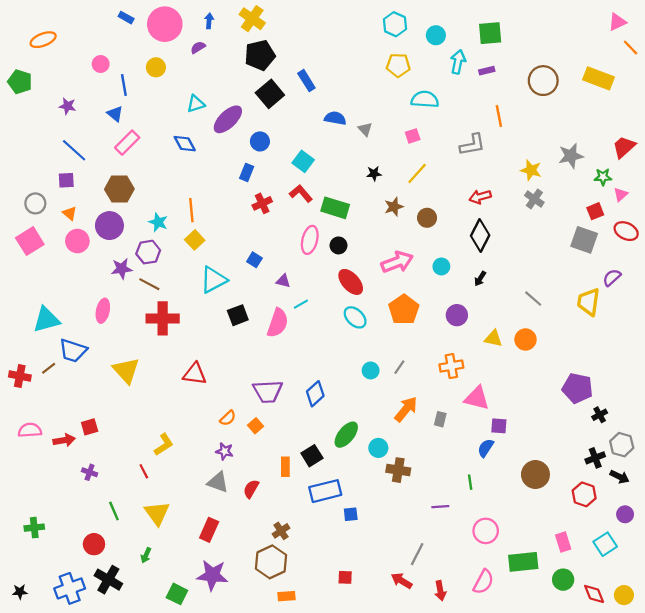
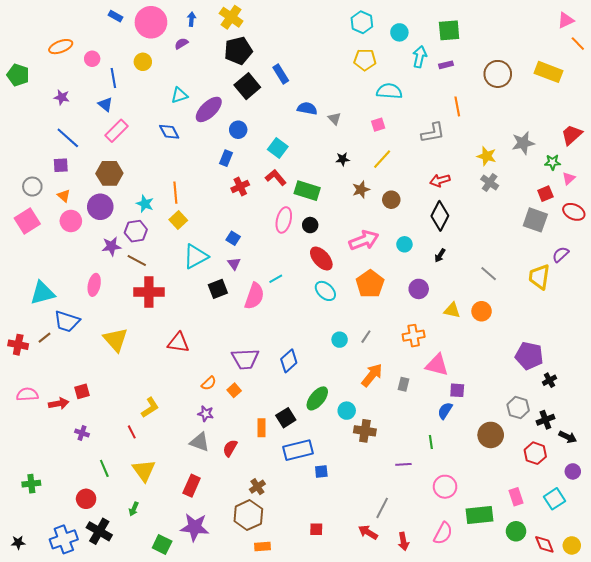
orange ellipse: (43, 40) -> (61, 47), moved
purple triangle: (283, 281) -> (234, 264), moved, turned 40
gray hexagon: (622, 445) -> (518, 408), moved

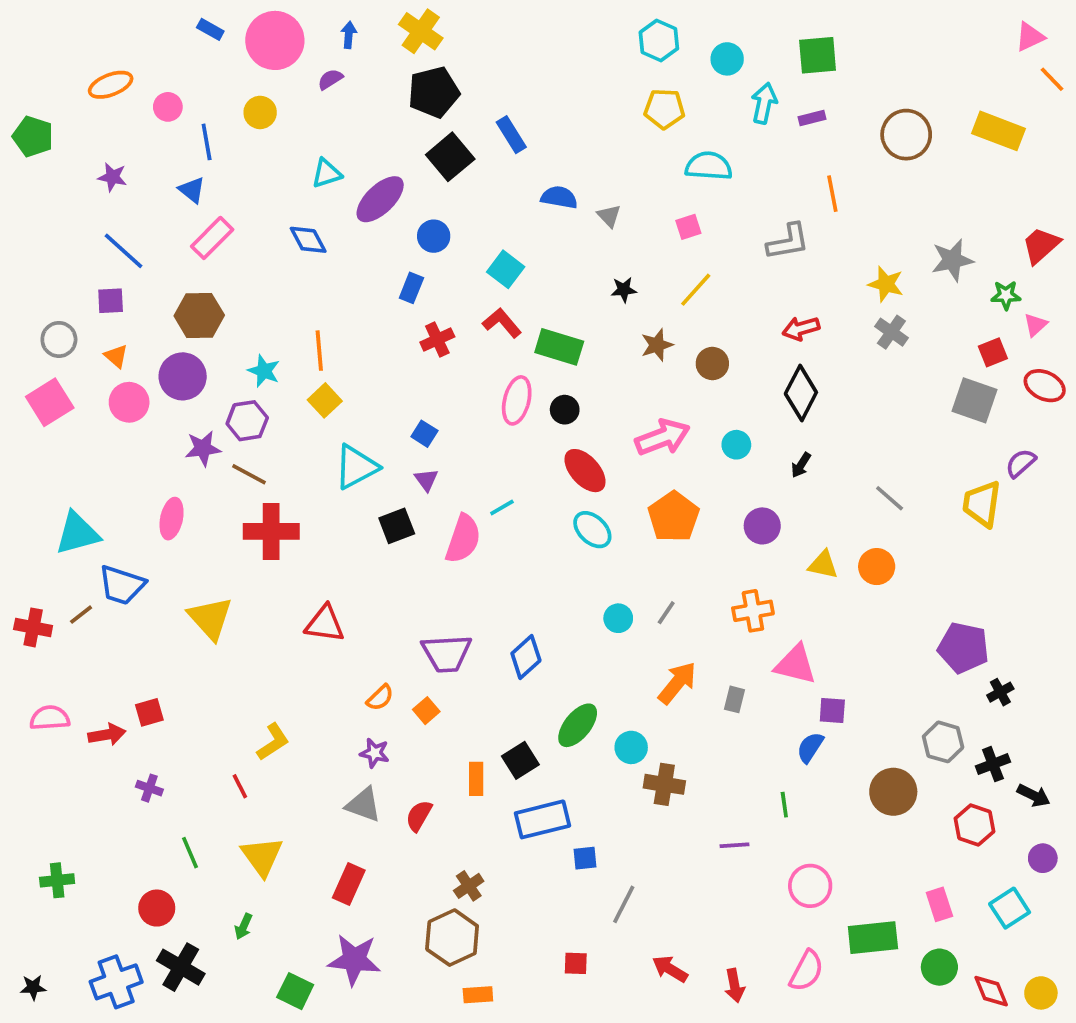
gray line: (382, 508) -> (624, 904), moved

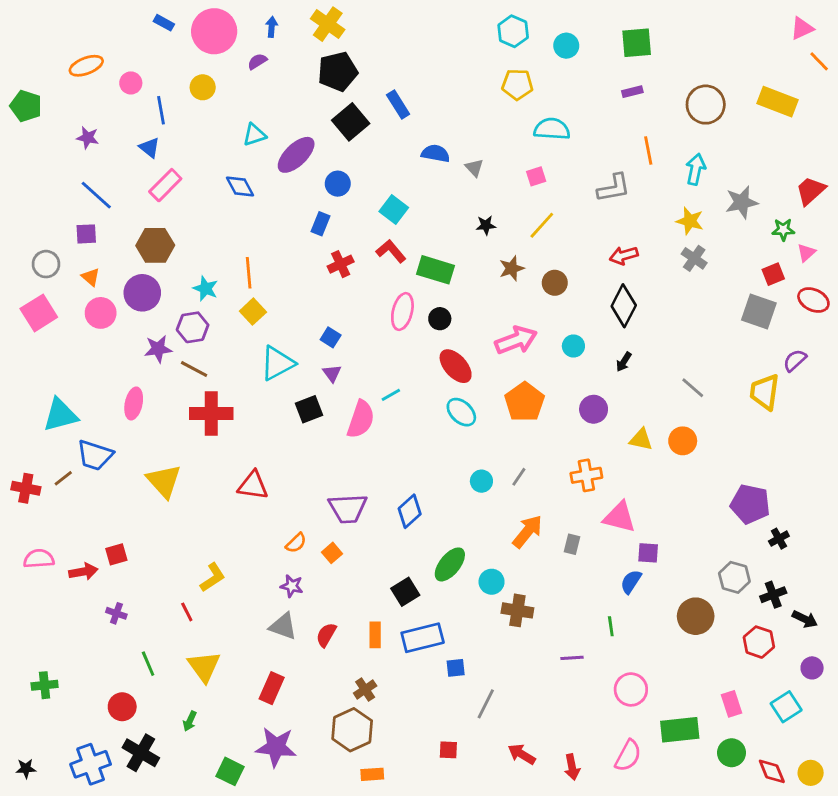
cyan arrow: (764, 103) -> (696, 169), moved
orange rectangle: (476, 779) -> (375, 635), moved

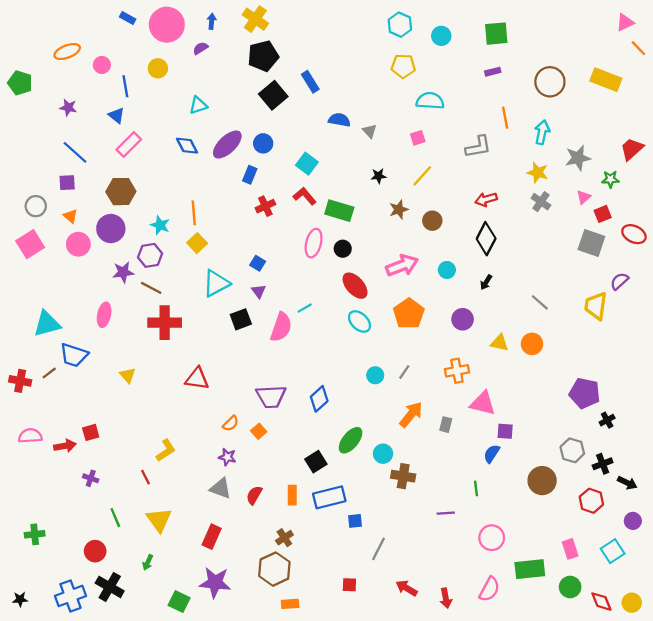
purple ellipse: (296, 155) -> (227, 145), moved
pink triangle: (806, 253) -> (584, 197), moved
yellow triangle: (164, 481) -> (128, 375), size x0.6

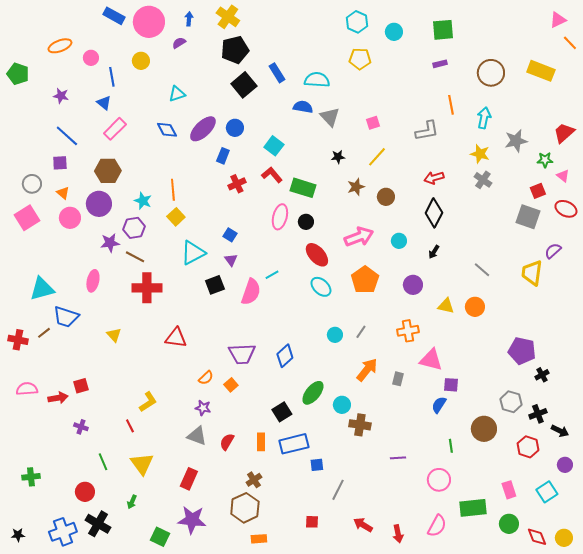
blue rectangle: (128, 18) -> (114, 16), size x1.5
cyan semicircle: (430, 101) -> (317, 80), moved
gray triangle: (370, 131) -> (330, 117), size x1.5
pink triangle: (584, 197) -> (563, 176), moved, turned -40
green line: (476, 488) -> (451, 446), moved

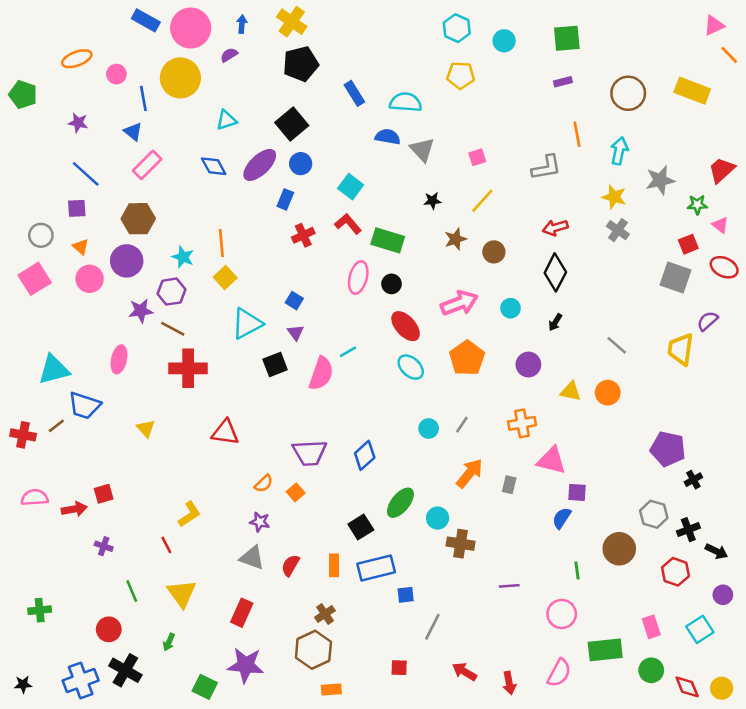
yellow circle: (141, 61) -> (180, 78), size x1.8
black square: (244, 85) -> (292, 124), moved

